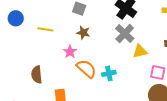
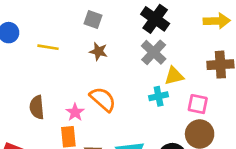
pink star: (70, 52) -> (75, 112), moved
cyan cross: (109, 73) -> (159, 96), moved

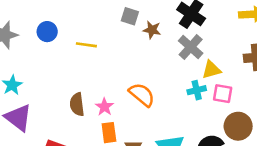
brown star: (99, 51) -> (152, 30), moved
pink square: (198, 104) -> (223, 94), moved
pink star: (75, 112) -> (104, 107), moved

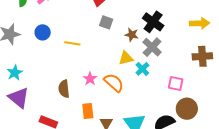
brown star: (152, 30) -> (132, 35), moved
yellow triangle: (211, 70) -> (126, 58), moved
cyan cross: (197, 90) -> (142, 69), moved, turned -32
pink star: (104, 107) -> (90, 79), moved

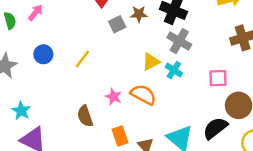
gray square: (106, 22) -> (117, 24), turned -32
brown star: (132, 35) -> (139, 14), moved
yellow line: (72, 43) -> (82, 59), turned -49

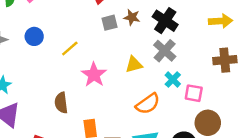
cyan cross: (174, 70) -> (173, 79), moved
orange semicircle: (143, 95) -> (148, 104), moved, turned 105
pink star: (114, 97) -> (94, 75), moved, size x1.5

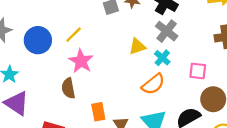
blue circle: (34, 36) -> (38, 40), moved, size x1.5
pink star: (94, 75) -> (81, 61), moved
cyan cross: (173, 79) -> (162, 58), moved

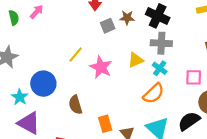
gray cross: (167, 31) -> (161, 43), turned -30
blue circle: (38, 40) -> (43, 84), moved
pink star: (81, 61) -> (101, 67), moved

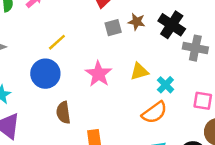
gray cross: (161, 43) -> (195, 48), moved
yellow line: (76, 55) -> (57, 42), moved
blue circle: (43, 84) -> (45, 74), moved

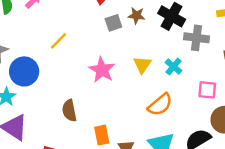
yellow triangle: (139, 71) -> (142, 65), turned -36
blue circle: (45, 74) -> (24, 71), moved
cyan cross: (165, 85) -> (174, 67), moved

